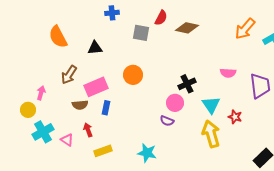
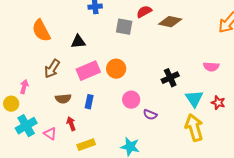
red semicircle: (161, 18) -> (144, 12), turned -147
pink rectangle: (96, 87) -> (88, 71), moved
pink circle: (175, 103) -> (131, 100), moved
red star: (235, 117) -> (218, 103), moved

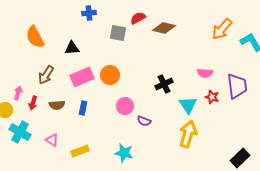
red star: (218, 103) -> (212, 97), moved
red arrow: (71, 124) -> (33, 103), moved, turned -144
cyan cross: (26, 126) -> (20, 132), turned -30
yellow arrow: (194, 128) -> (188, 134), turned 32
pink triangle: (50, 134) -> (52, 140), moved

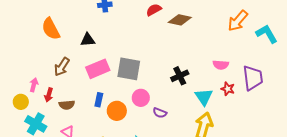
gray square: (118, 33) -> (129, 69), moved, size x1.4
orange circle: (110, 75) -> (117, 111), moved
brown semicircle: (57, 105) -> (67, 105), moved

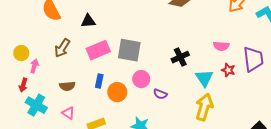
red arrow: (49, 95) -> (23, 85), moved
yellow circle: (21, 102) -> (21, 53), moved

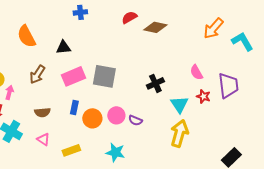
pink semicircle: (221, 46) -> (196, 72), turned 56
pink circle: (141, 79) -> (116, 115), moved

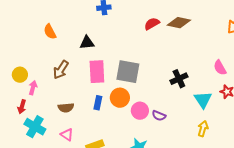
red semicircle: (129, 17) -> (152, 24), moved
orange semicircle: (26, 36) -> (50, 32), size x0.7
pink rectangle: (73, 76) -> (97, 72), turned -70
orange circle: (92, 118) -> (120, 98), moved
yellow arrow: (179, 133) -> (203, 129), size x0.6

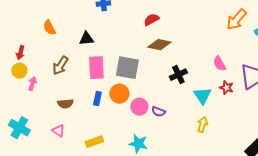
brown diamond: (179, 23) -> (159, 45), moved
red arrow: (22, 107) -> (20, 53), moved
cyan cross: (35, 127) -> (19, 128), moved
pink triangle: (67, 135) -> (58, 131), moved

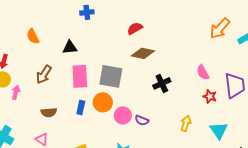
cyan triangle: (202, 96) -> (219, 130), moved
yellow arrow: (202, 125) -> (186, 123), moved

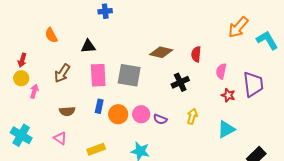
red semicircle: (135, 28) -> (196, 54), moved, turned -56
pink semicircle: (203, 72) -> (221, 71), turned 42
orange circle: (103, 102) -> (118, 114), moved
yellow arrow: (186, 123) -> (192, 116), moved
cyan triangle: (219, 130) -> (226, 129), moved, turned 36

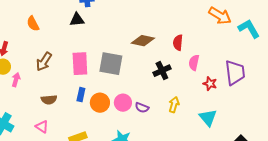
orange arrow: (238, 27) -> (220, 16), turned -100
black triangle: (88, 46) -> (77, 20), moved
pink semicircle: (221, 71) -> (194, 63), moved
cyan triangle: (226, 129) -> (208, 118), turned -42

